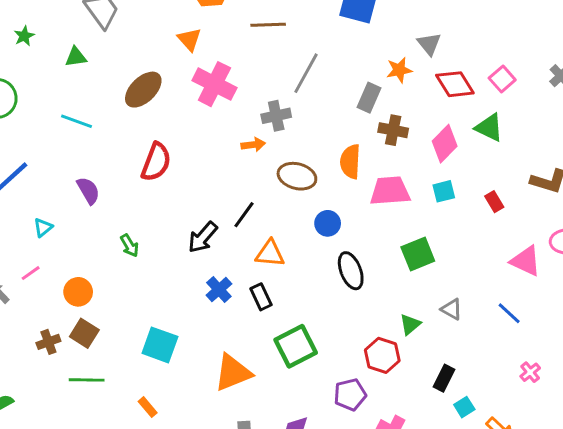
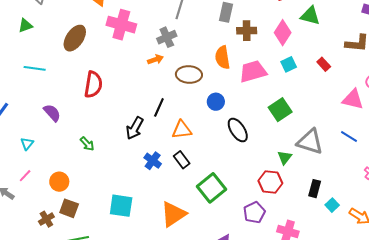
gray triangle: (452, 309) -> (310, 142), size x1.8

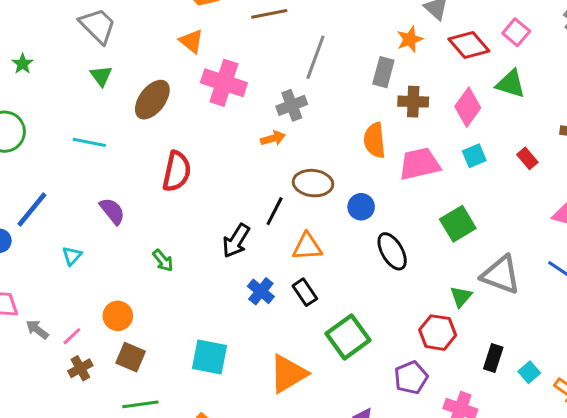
green triangle: (25, 26) -> (101, 76), moved, turned -49
brown ellipse: (189, 75) -> (313, 183), moved
pink line: (25, 176) -> (72, 336), moved
black rectangle: (315, 189) -> (493, 358), moved
brown cross: (46, 219) -> (80, 368), moved

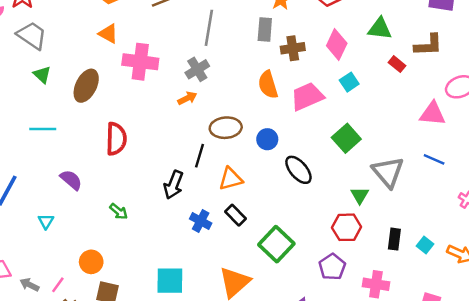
green triangle: (511, 84) -> (380, 29), moved
red rectangle: (527, 158) -> (397, 64), moved
gray triangle: (501, 275) -> (388, 172), turned 40

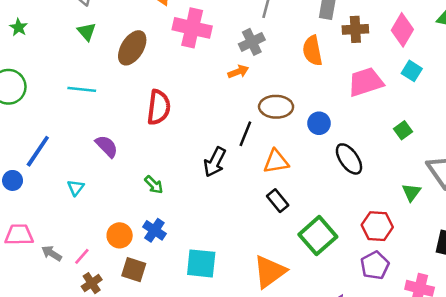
cyan square: (349, 82) -> (412, 71), turned -30
orange semicircle: (268, 85) -> (312, 51), moved
green square: (346, 138) -> (403, 130), size x0.6
blue cross: (201, 221) -> (154, 230), moved
red hexagon: (347, 227) -> (377, 226), moved

